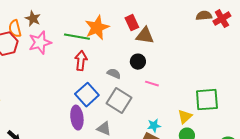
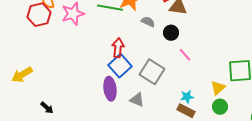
red arrow: (81, 61) -> (118, 48), moved
gray semicircle: (114, 74) -> (148, 22), moved
pink line: (152, 84) -> (185, 55), turned 32

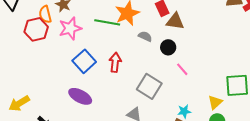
blue square: (120, 66) -> (84, 61), moved
yellow arrow: (22, 75) -> (19, 103), moved
purple ellipse: (110, 89) -> (80, 96), moved, turned -55

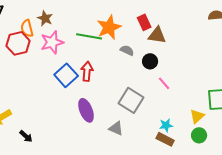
red arrow: (115, 62) -> (87, 71), moved
purple ellipse: (80, 96) -> (86, 110), moved, turned 40

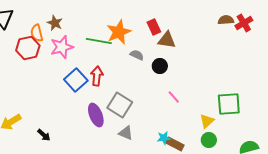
pink line: (164, 83) -> (174, 97), moved
gray square: (131, 100) -> (120, 105), moved
cyan star: (166, 125) -> (164, 138), moved
black arrow: (26, 136) -> (44, 135), moved

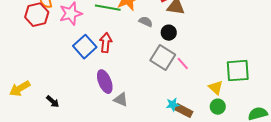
gray square: (120, 105) -> (163, 58), moved
yellow triangle: (207, 121) -> (216, 88), turned -35
gray triangle: (126, 133) -> (121, 100), moved

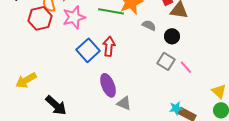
gray square: (163, 58) -> (166, 61), size x0.7
yellow arrow: (20, 89) -> (26, 80), moved
black arrow: (53, 102) -> (56, 105), size x1.6

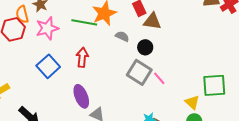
blue square: (88, 50) -> (48, 66), moved
gray square: (166, 61) -> (139, 72), size x1.4

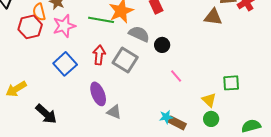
brown triangle: (152, 21) -> (213, 17), moved
gray semicircle: (122, 36) -> (139, 34), size x1.5
gray square: (139, 72) -> (125, 60), moved
green square: (214, 85) -> (231, 83), size x0.7

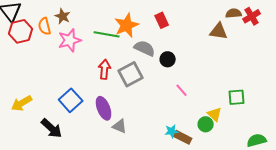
red hexagon: (30, 27) -> (21, 31), moved
gray square: (125, 60) -> (131, 74), turned 30
blue square: (65, 64) -> (71, 100), moved
green circle: (211, 119) -> (206, 124), moved

